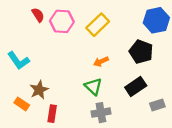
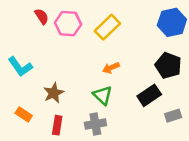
black pentagon: (141, 52) -> (168, 65), moved
brown star: (39, 90) -> (54, 93), moved
gray cross: (101, 113) -> (95, 124), moved

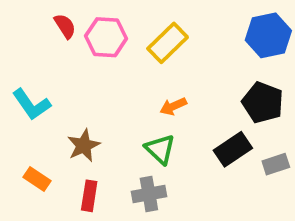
gray rectangle: (173, 116) -> (276, 164), moved

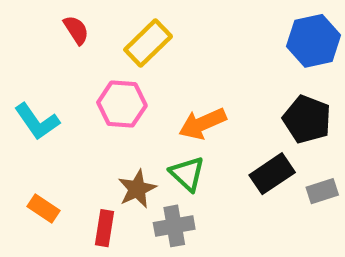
pink hexagon: (106, 37) -> (122, 104), moved
yellow rectangle: (168, 43) -> (148, 43), moved
orange arrow: (173, 106) -> (202, 124), size x1.5
brown star: (84, 145) -> (137, 189), moved

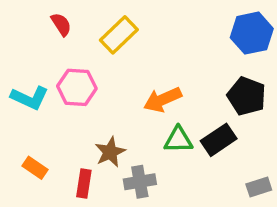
pink hexagon: (122, 104) -> (77, 87), moved
cyan L-shape: (37, 121) -> (30, 98), turned -30
green triangle: (187, 174) -> (178, 140), moved, turned -44
gray rectangle: (322, 191) -> (259, 187), moved

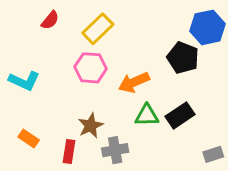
red semicircle: (61, 24) -> (50, 20), turned 72
pink hexagon: (77, 87) -> (91, 68), moved
black pentagon: (247, 96) -> (183, 58), moved

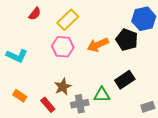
orange arrow: (134, 82) -> (98, 45), moved
green triangle: (147, 115) -> (102, 95), moved
red rectangle: (69, 152) -> (48, 105), turned -49

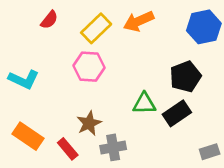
black pentagon: (127, 40) -> (185, 77), moved, turned 30
orange arrow: (98, 45) -> (139, 21), moved
green triangle: (102, 95) -> (144, 103), moved
orange rectangle: (20, 96) -> (28, 136), size x1.5

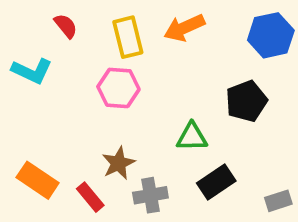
red semicircle: (49, 20) -> (66, 26), turned -78
yellow rectangle: (96, 28) -> (128, 37), turned -60
cyan L-shape: (24, 79) -> (32, 71), moved
black rectangle: (177, 113) -> (216, 182), moved

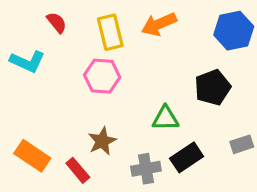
gray cross: (150, 195) -> (146, 169), moved
gray rectangle: (278, 201) -> (242, 144), moved

